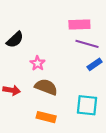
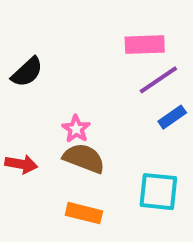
purple line: (87, 44) -> (158, 80), turned -50
pink star: (37, 63) -> (76, 129), moved

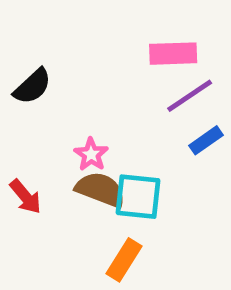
red arrow: (21, 164) -> (25, 197), turned 40
cyan square: (158, 192) -> (138, 197), moved
orange rectangle: (84, 213) -> (124, 260), moved, turned -72

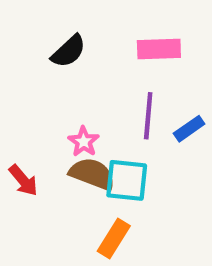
black semicircle: (32, 86) -> (69, 51), moved
purple line: (190, 96) -> (148, 116), moved, turned -51

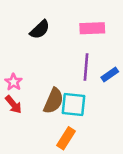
pink star: (84, 142) -> (14, 82), moved
brown semicircle: (92, 174) -> (54, 101), turned 92

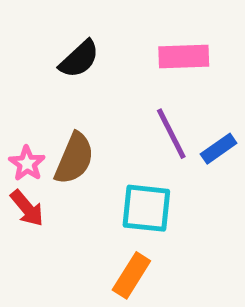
purple line: (86, 67) -> (171, 134), turned -32
brown semicircle: (54, 101) -> (74, 158), moved

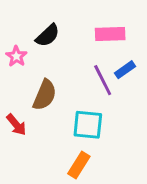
blue rectangle: (219, 149) -> (125, 70), moved
pink star: (27, 163) -> (16, 56), moved

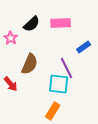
pink rectangle: (110, 34) -> (61, 23), moved
purple line: (103, 80) -> (67, 68), moved

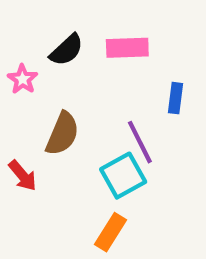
blue rectangle: (84, 47) -> (175, 98), turned -48
cyan square: (59, 84) -> (123, 176), turned -35

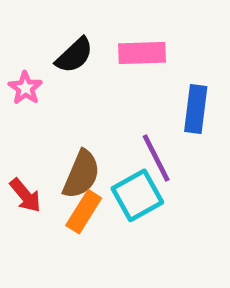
blue rectangle: (175, 98) -> (196, 109), size x1.4
brown semicircle: (62, 134) -> (81, 174), moved
orange rectangle: (111, 232) -> (84, 212), moved

